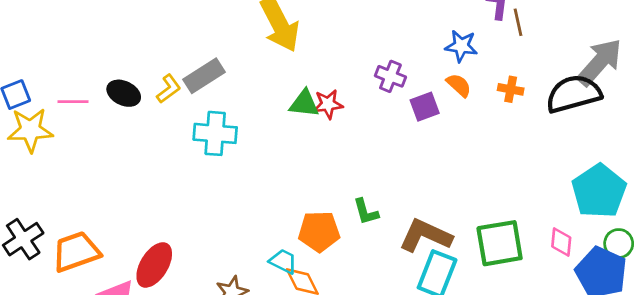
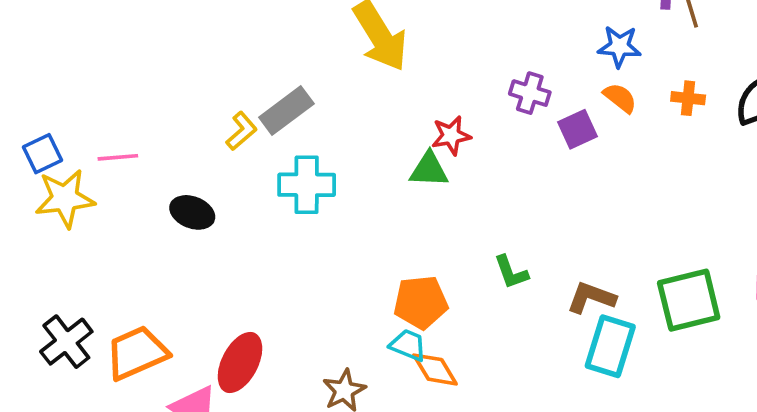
black ellipse: (124, 93) -> (192, 212), moved
green triangle: (304, 104) -> (429, 170), moved
orange pentagon: (319, 231) -> (421, 302), moved
brown L-shape: (425, 236) -> (591, 298), size x0.7

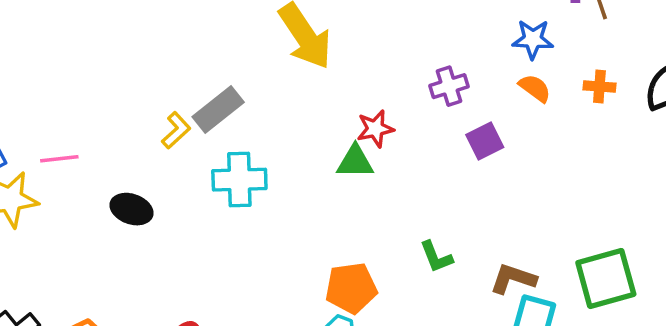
purple cross: (530, 93) -> (449, 86), turned -33
purple square: (578, 129) -> (485, 141), moved

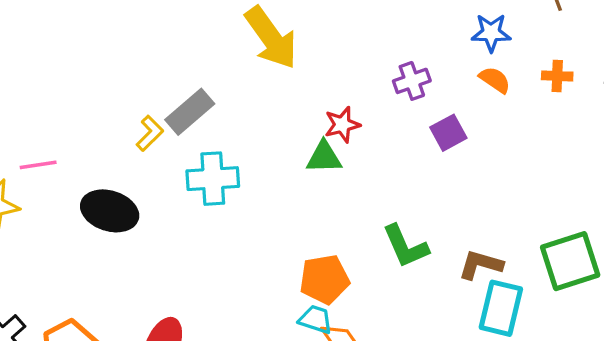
black ellipse: (131, 209) -> (110, 211), size x1.4
green L-shape: (436, 257) -> (406, 246), size x1.4

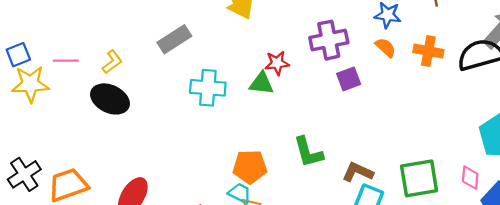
orange cross: (557, 76) -> (428, 51), size x1.4
purple cross: (412, 81) -> (329, 40), size x1.5
yellow L-shape: (150, 133) -> (112, 62), moved
cyan cross: (213, 179) -> (208, 88), moved

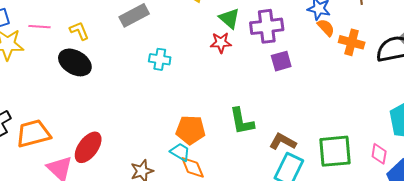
orange semicircle: (386, 47) -> (326, 28), moved
yellow L-shape: (112, 62) -> (79, 31), turned -80
green triangle: (261, 83) -> (229, 18), moved, turned 30
cyan cross: (208, 88) -> (160, 59), size x0.7

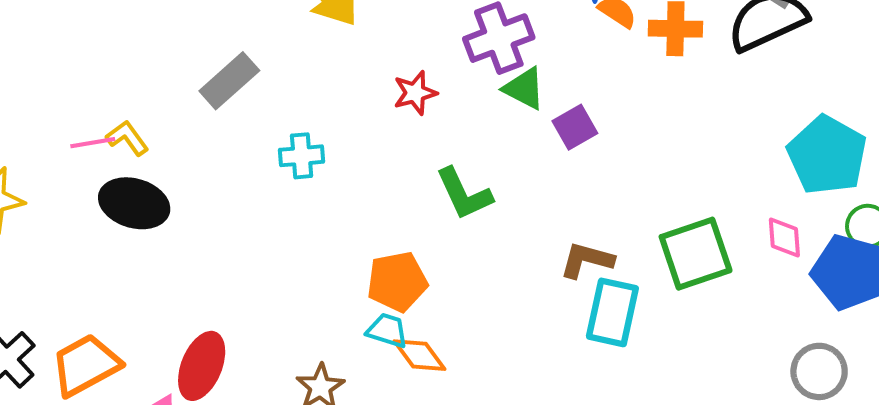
green triangle: (229, 18) -> (524, 88), moved
pink line: (39, 27) -> (93, 143), moved
purple square: (281, 61) -> (575, 127), moved
green L-shape: (242, 121) -> (464, 194), moved

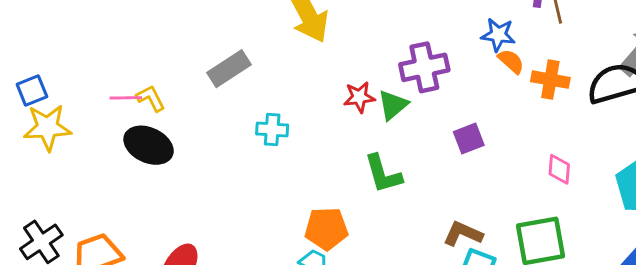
green triangle: (524, 88) -> (393, 105), moved, turned 44
pink diamond: (784, 237) -> (559, 169), moved

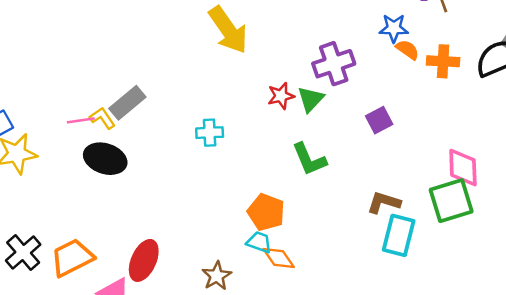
gray rectangle: (229, 69) -> (127, 103), moved
pink diamond: (559, 169) -> (463, 168), moved, size x1.5
orange pentagon: (326, 229) -> (266, 212), turned 30

